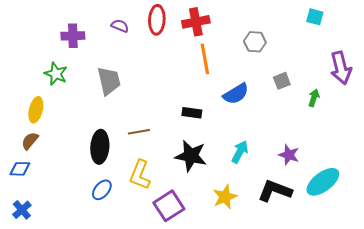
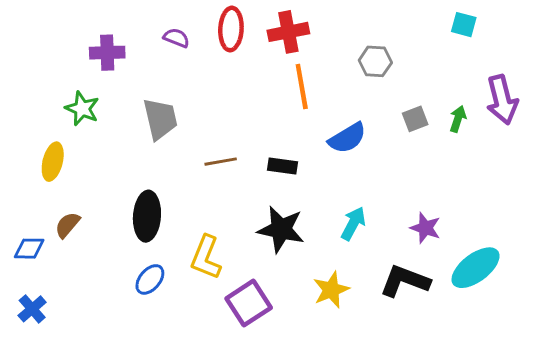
green arrow: (314, 98) -> (458, 119), moved
brown line: (139, 132) -> (221, 162), moved
brown semicircle: (30, 141) -> (67, 225), moved

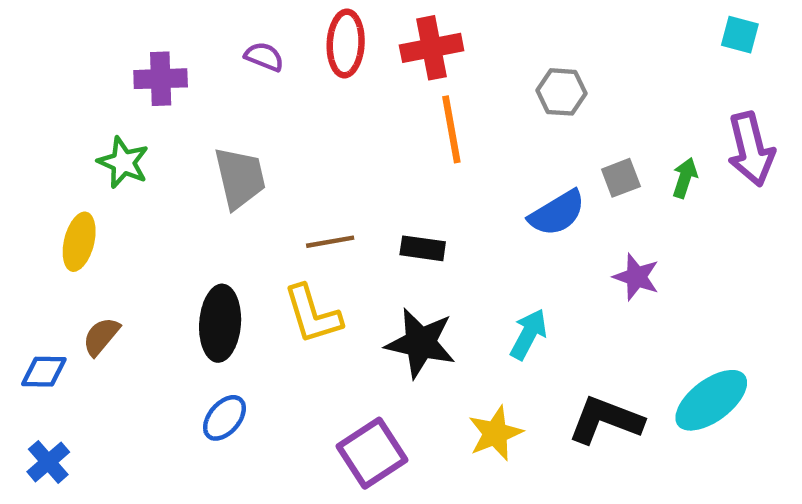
cyan square: (464, 25) -> (740, 35), moved
blue semicircle: (347, 138) -> (557, 213), moved
purple star: (425, 228) -> (636, 277), moved
yellow L-shape: (206, 257) -> (313, 314), moved, turned -39

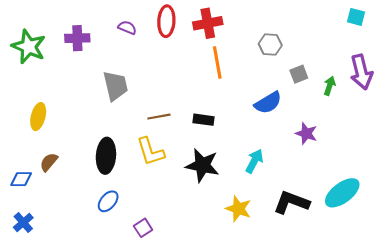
green star: (123, 162) -> (29, 47), moved, size x1.4
gray square: (621, 178) -> (299, 74), moved
yellow star: (495, 433) -> (238, 209), turned -30
purple square: (372, 453) -> (143, 228), moved, size x0.6

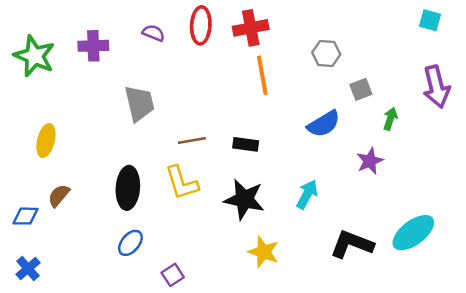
green arrow: (330, 86) -> (390, 119), moved
purple star: (306, 133) -> (370, 161), turned 30
yellow star: (238, 209) -> (264, 252), moved

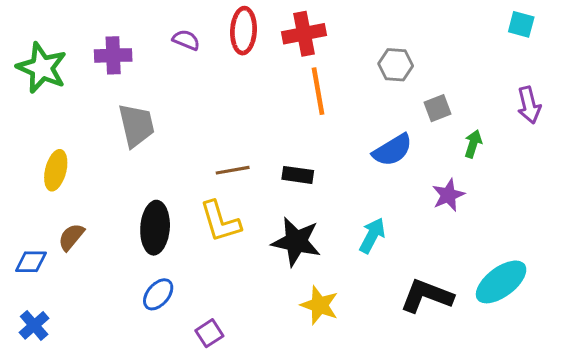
purple arrow: (436, 87) -> (529, 105), size x0.7
gray trapezoid: (139, 103) -> (136, 125), moved

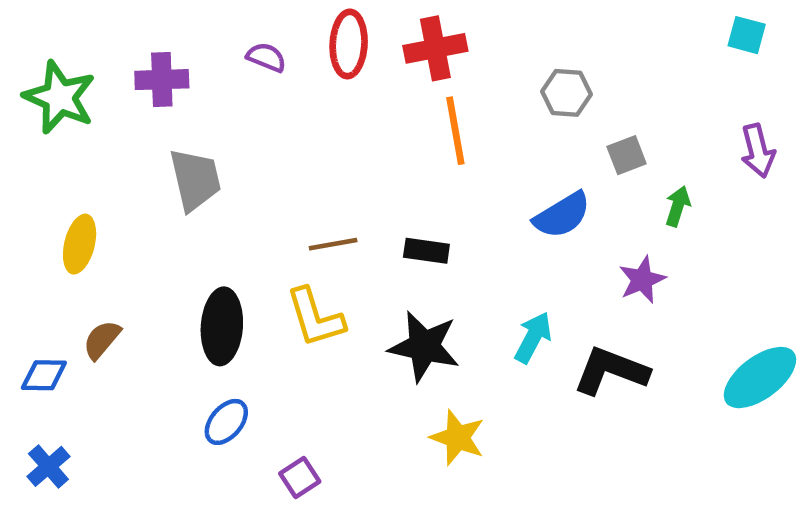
cyan ellipse: (501, 282) -> (760, 378), moved
black L-shape: (427, 296) -> (611, 371), moved

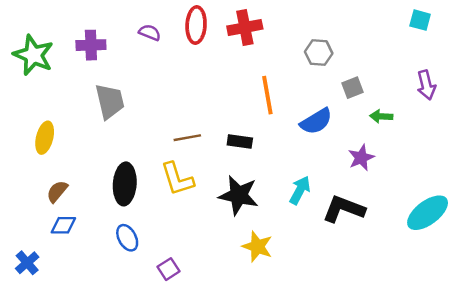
orange line: (455, 131) -> (267, 95), moved
green arrow: (678, 206) -> (381, 116), turned -105
blue diamond: (44, 375) -> (63, 225), moved
blue ellipse: (226, 422) -> (127, 238), turned -68

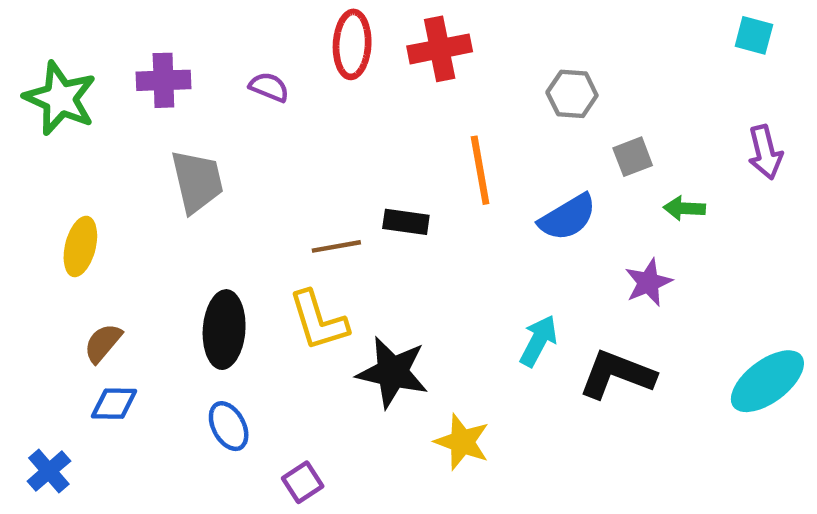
purple semicircle: (150, 33) -> (269, 87), moved
black rectangle: (240, 141) -> (406, 222), moved
black star: (239, 195) -> (392, 372), moved

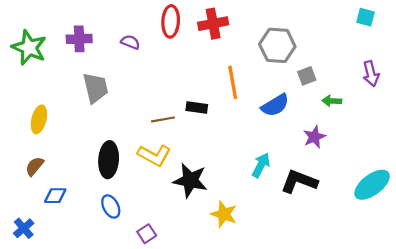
gray hexagon: (572, 94) -> (277, 45), size x1.5
yellow L-shape: (318, 321) -> (154, 155), turned -44
brown semicircle: (103, 343) -> (35, 166), moved

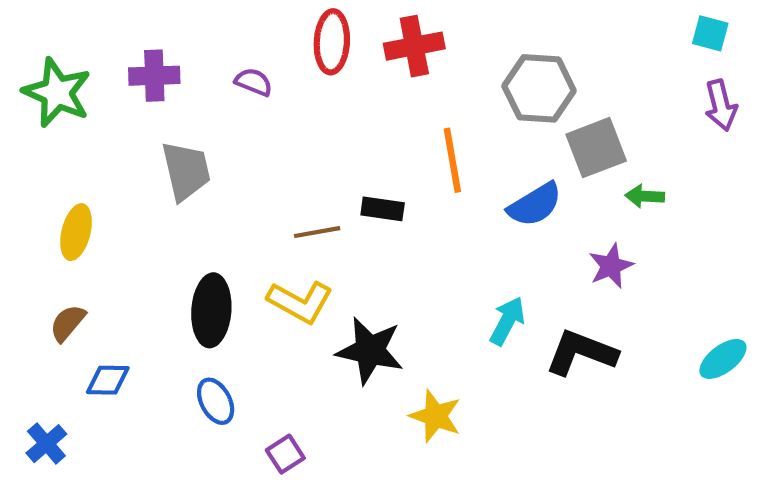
purple arrow: (371, 74) -> (721, 105), moved
gray square: (307, 76) -> (596, 148), size x1.6
cyan ellipse: (372, 185) -> (723, 359), size x0.7

